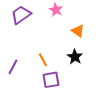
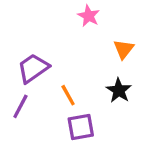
purple trapezoid: (21, 15) -> (33, 68), moved
orange triangle: (78, 31) -> (124, 49), turned 32

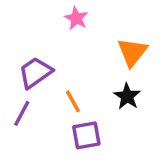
pink star: (89, 16) -> (76, 18), moved
orange triangle: (124, 49) -> (132, 52), size x1.4

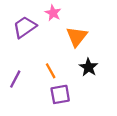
orange triangle: (132, 52) -> (77, 37), moved
purple trapezoid: (35, 73) -> (25, 27), moved

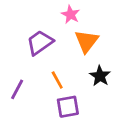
pink star: (53, 13) -> (71, 15), moved
purple trapezoid: (25, 27) -> (40, 43), moved

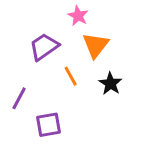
orange line: (57, 80) -> (71, 76), moved
purple square: (68, 107) -> (49, 125), moved

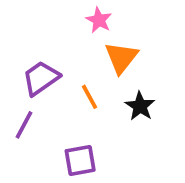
purple trapezoid: (44, 47) -> (41, 78), moved
purple square: (49, 125) -> (80, 160), moved

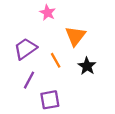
pink star: (99, 20) -> (48, 13), moved
purple line: (24, 125) -> (29, 80), moved

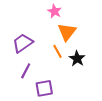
pink star: (48, 13) -> (54, 11), moved
orange line: (56, 60) -> (58, 51), moved

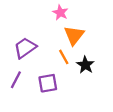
purple line: (26, 71) -> (16, 80), moved
purple square: (44, 88) -> (48, 83), moved

